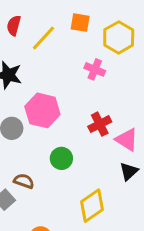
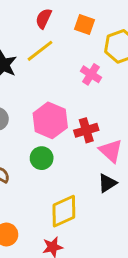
red semicircle: (14, 25) -> (44, 19), moved
yellow line: (44, 38) -> (40, 51), moved
pink hexagon: (42, 110) -> (50, 120), moved

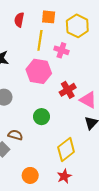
yellow line: (40, 51) -> (40, 40), moved, turned -30
pink hexagon: (50, 120) -> (39, 71), moved

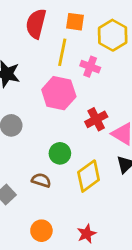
red semicircle: (19, 20) -> (36, 24), size x1.5
brown semicircle: (15, 135) -> (41, 180), moved
yellow diamond: (66, 149) -> (89, 176), moved

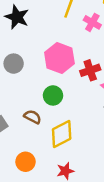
pink hexagon: (59, 93) -> (59, 58), moved
yellow diamond: (89, 176) -> (62, 134), moved

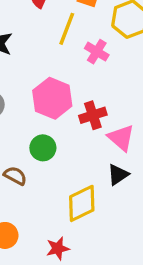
yellow diamond: (62, 134) -> (82, 203), moved

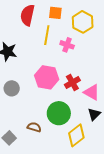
green circle: (43, 148) -> (59, 113), moved, size x1.5

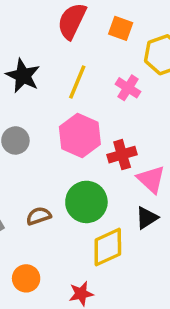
yellow line: (47, 35) -> (77, 82), moved
brown semicircle: (34, 127) -> (39, 216), turned -48

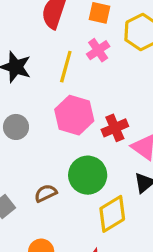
pink cross: (128, 88) -> (98, 50), moved, turned 30

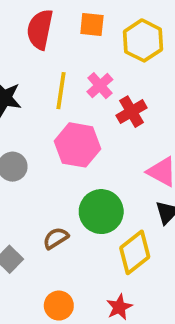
pink cross: (98, 50) -> (100, 86), moved
red cross: (115, 128) -> (132, 112), moved

